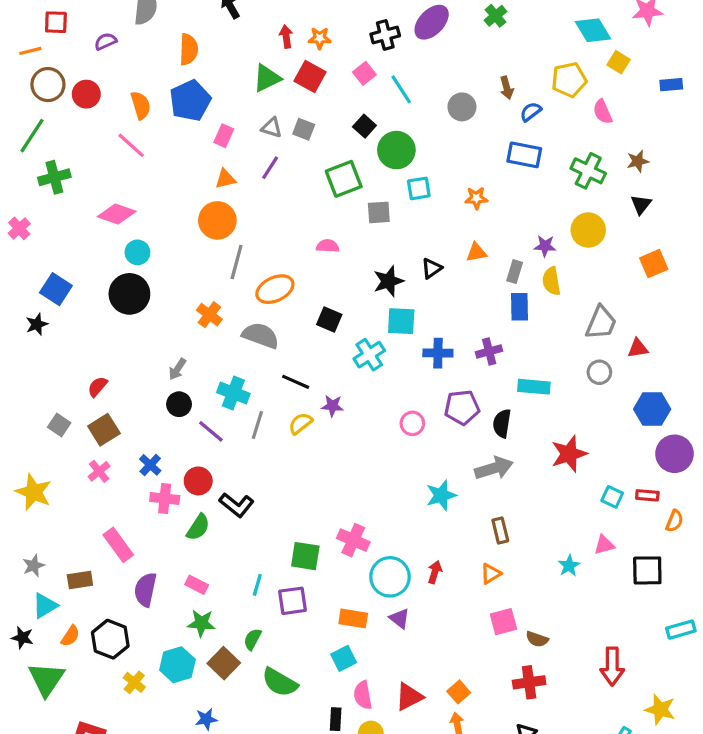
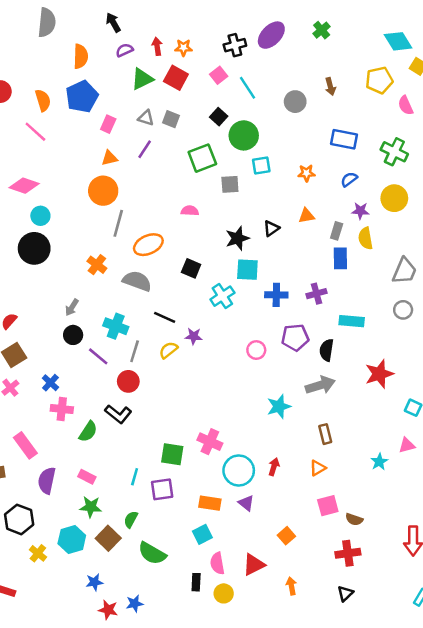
purple semicircle: (105, 41) -> (125, 50), moved
blue semicircle: (531, 112) -> (349, 179), moved
red circle: (198, 481) -> (128, 381), moved
orange square: (459, 692) -> (286, 536), moved

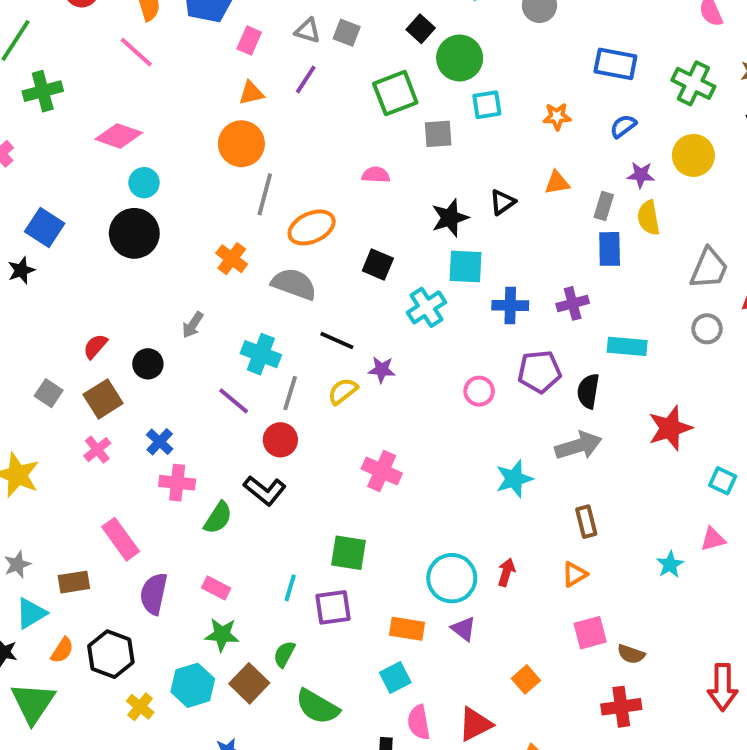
black circle: (73, 335) -> (148, 364), moved
pink cross: (210, 442) -> (382, 471), moved

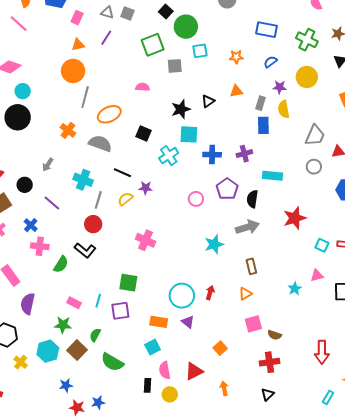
purple pentagon: (539, 372) -> (227, 189), turned -30
purple line: (234, 401) -> (52, 203), moved
pink rectangle: (216, 588) -> (74, 303), moved

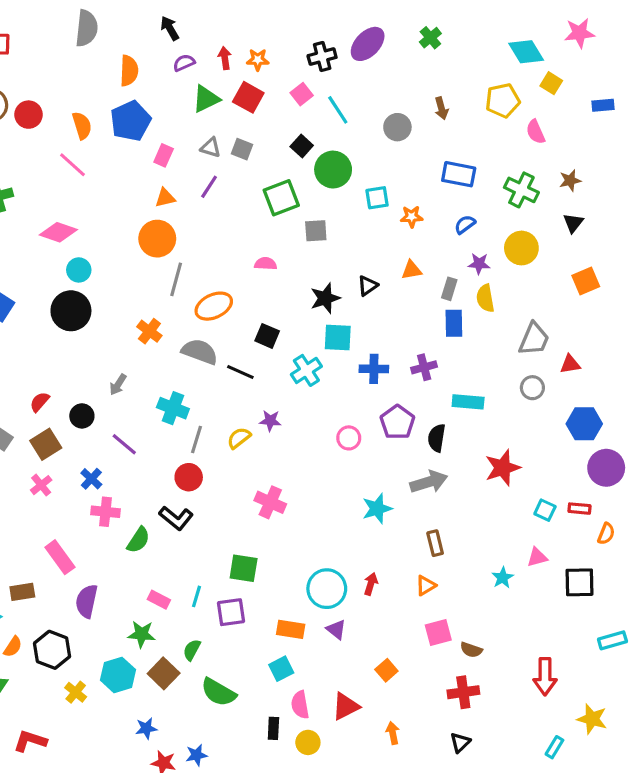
cyan square: (200, 51) -> (377, 198), moved
black line: (122, 173) -> (240, 372), moved

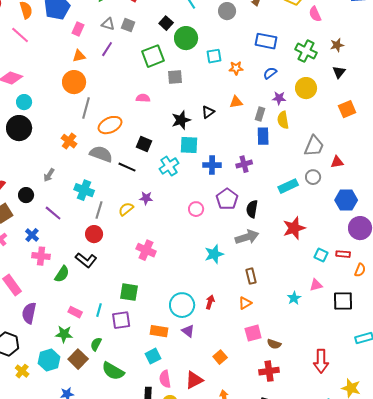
cyan rectangle: (468, 402) -> (288, 186), moved, turned -30

